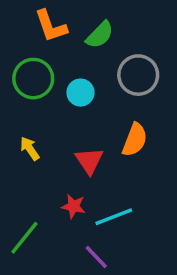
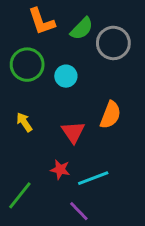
gray circle: (138, 75) -> (113, 43), moved

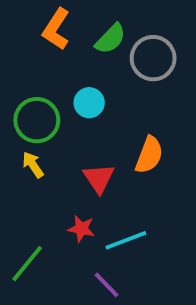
orange L-shape: (41, 21) -> (56, 29), turned 52
green circle: (27, 65) -> (37, 120), moved

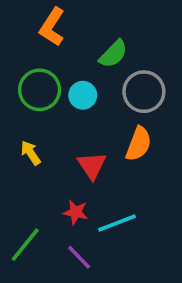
green semicircle: (110, 39) -> (113, 54), moved
gray circle: (153, 58) -> (144, 92), moved
green circle: (37, 120) -> (40, 90), moved
purple line: (107, 285) -> (79, 257), moved

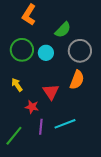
red star: (76, 212) -> (32, 107), moved
purple line: (79, 257) -> (41, 127), moved, turned 49

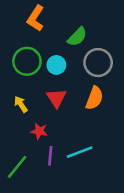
red triangle: (51, 92) -> (56, 98), moved

